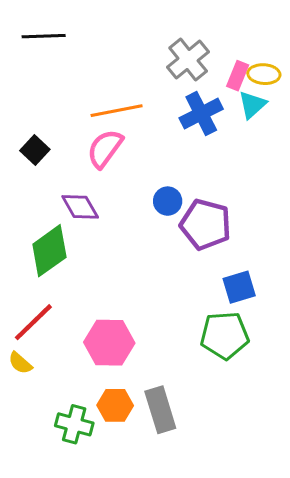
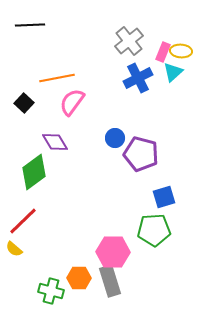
orange line: (117, 111) -> (57, 78), moved
pink hexagon: (109, 343) -> (113, 252), moved

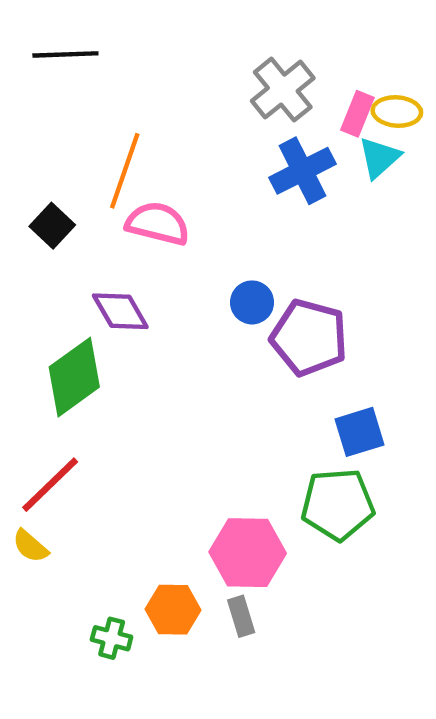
orange line: (57, 78) -> (125, 171), turned -60
pink semicircle: (72, 102) -> (158, 223), turned 68
gray rectangle: (110, 281) -> (241, 616), size x0.6
green cross: (51, 291) -> (112, 638), size x0.7

